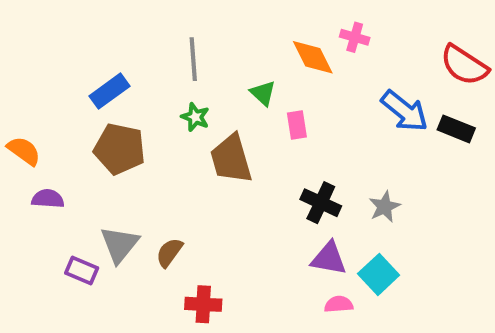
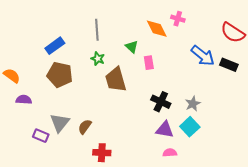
cyan square: (379, 274) -> (190, 127), moved

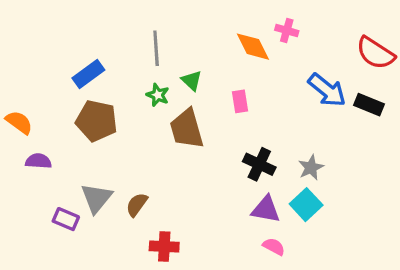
green triangle: (132, 47) -> (192, 80), moved
pink semicircle: (170, 153) -> (274, 246), turned 32

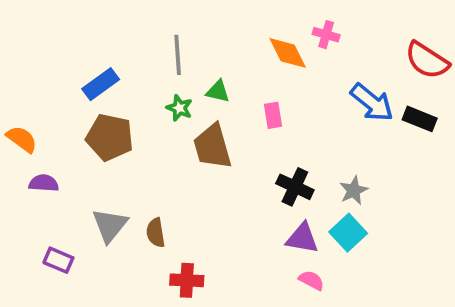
green triangle: (192, 80) -> (218, 91), turned -30
brown semicircle: (137, 205) -> (156, 233), turned -45
purple rectangle: (66, 219) -> (58, 260), moved

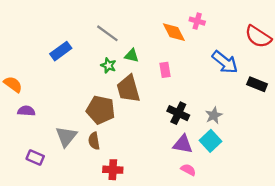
gray line: (178, 55) -> (107, 33), turned -50
black rectangle: (420, 119) -> (257, 84), moved
brown pentagon: (110, 137) -> (101, 110), moved

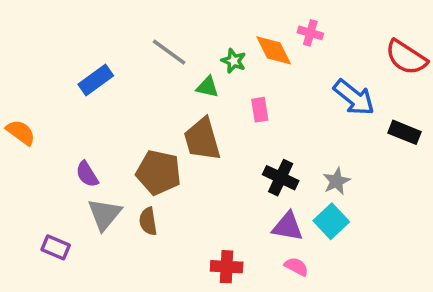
green star: (108, 65) -> (234, 61), moved
purple semicircle: (26, 111) -> (87, 174), moved, turned -126
red cross: (113, 170) -> (227, 267), moved

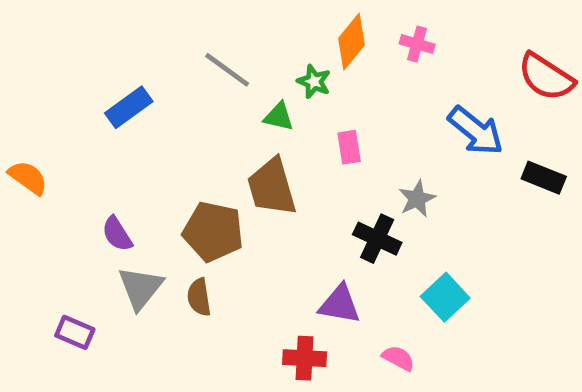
orange diamond: (274, 50) -> (351, 42), moved, turned 66
gray star: (336, 181) -> (417, 199), moved
purple triangle: (288, 227) -> (340, 304), moved

